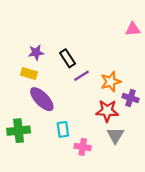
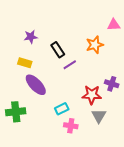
purple star: (36, 52) -> (31, 37), moved
orange star: (111, 82) -> (95, 45), moved
cyan rectangle: (63, 129) -> (62, 109), moved, turned 72

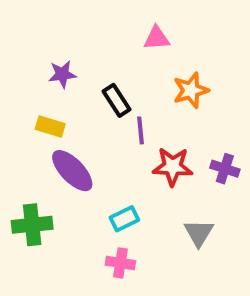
pink triangle: (114, 25) -> (157, 38), moved
purple line: (70, 65) -> (141, 130), turned -64
red star: (92, 95) -> (173, 167), moved
pink cross: (71, 126) -> (120, 263), moved

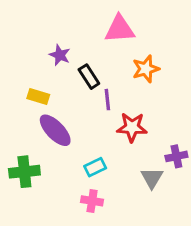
pink triangle: (157, 38) -> (120, 29), size x1.5
purple star: (62, 74) -> (60, 55), moved, turned 30
purple cross: (225, 169) -> (176, 156), moved, turned -30

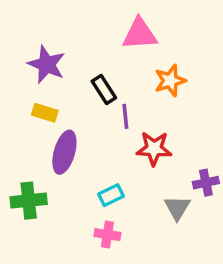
purple star: (60, 55) -> (47, 64), moved, size x1.5
purple ellipse: (55, 130) -> (64, 152), turned 60

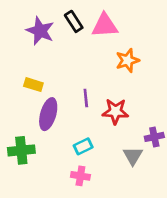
purple star: (47, 64) -> (40, 31), moved
black rectangle: (104, 89) -> (74, 21), moved
purple line: (125, 116) -> (86, 98), moved

